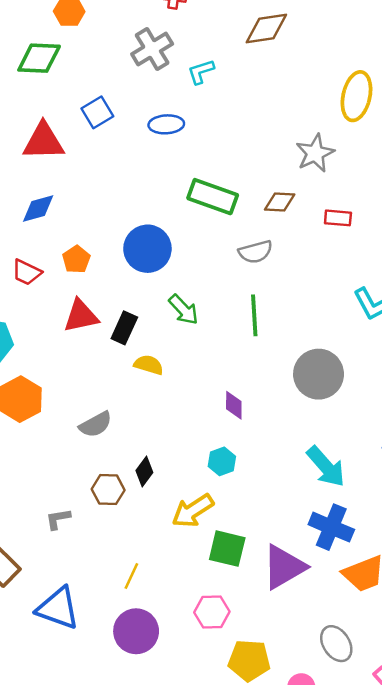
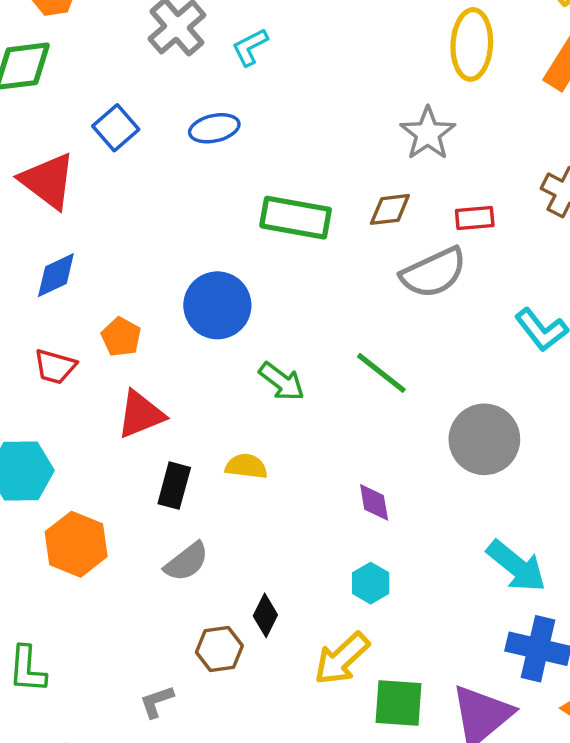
red triangle: (43, 141) -> (48, 181), turned 48
gray semicircle: (256, 252) -> (434, 273), moved, size x1.4
green line: (254, 315) -> (381, 373), turned -39
black rectangle: (124, 328) -> (174, 486), moved

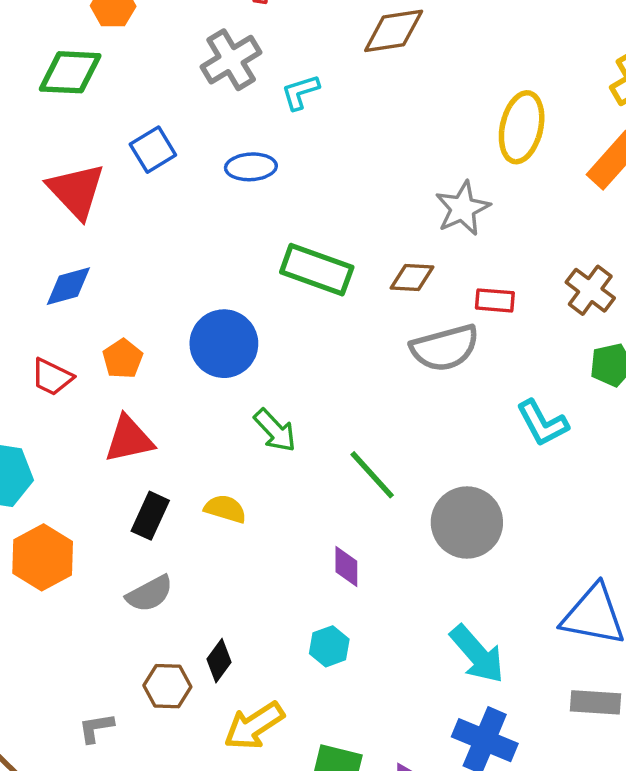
green line: (381, 373) -> (372, 475), moved
yellow arrow: (342, 659) -> (254, 726), moved

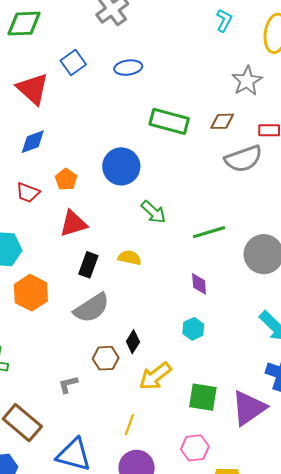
cyan L-shape: (300, 92) -> (224, 20), moved, turned 140
green line: (372, 475) -> (209, 232), turned -60
gray semicircle: (150, 594) -> (92, 308), size x1.4

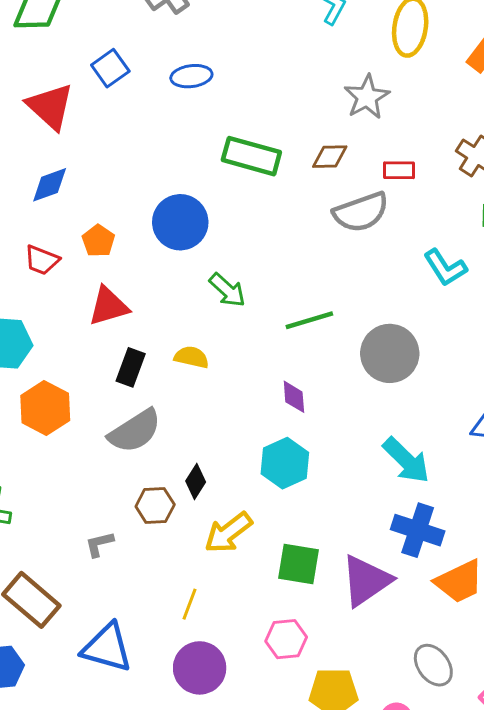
cyan hexagon: (193, 329) -> (285, 463), size x1.5

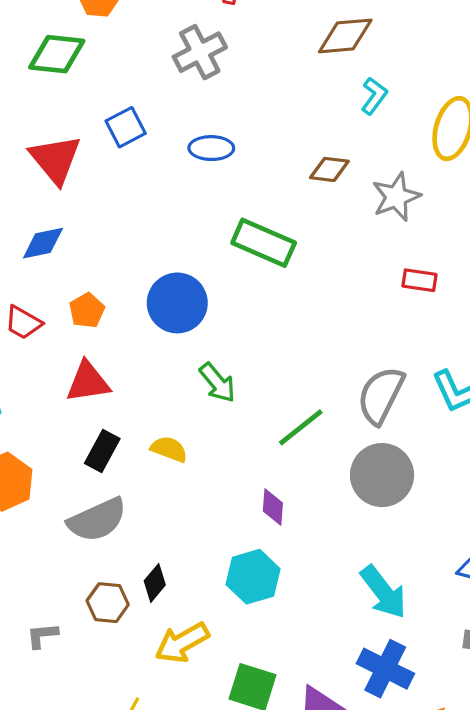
brown diamond: (330, 157) -> (329, 169), moved
gray semicircle: (361, 212) -> (381, 395), moved, turned 128
green line: (309, 320) -> (301, 427), turned -30

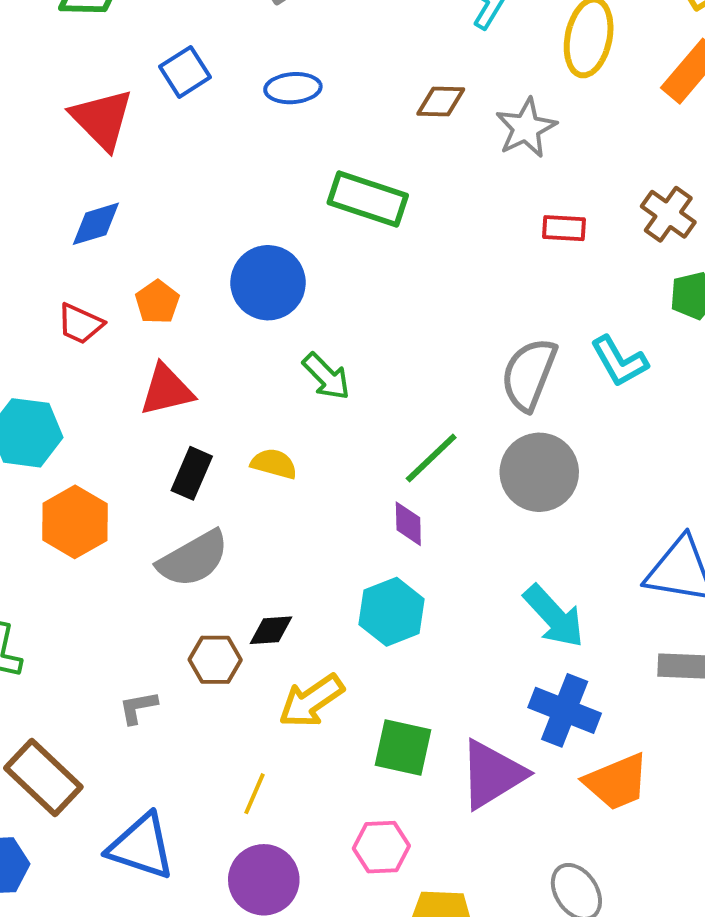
green line: (301, 427) -> (431, 458), moved
black diamond: (155, 583) -> (271, 630), turned 51

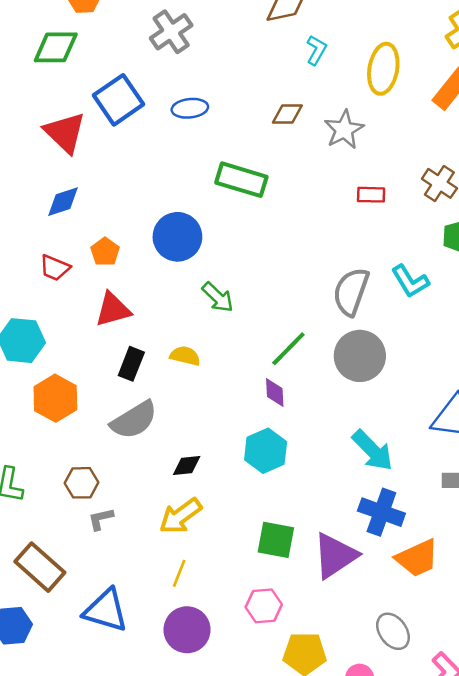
blue square: (185, 72) -> (118, 100), size x1.5
brown hexagon: (215, 660) -> (82, 483), moved
yellow arrow: (311, 701) -> (180, 516), moved

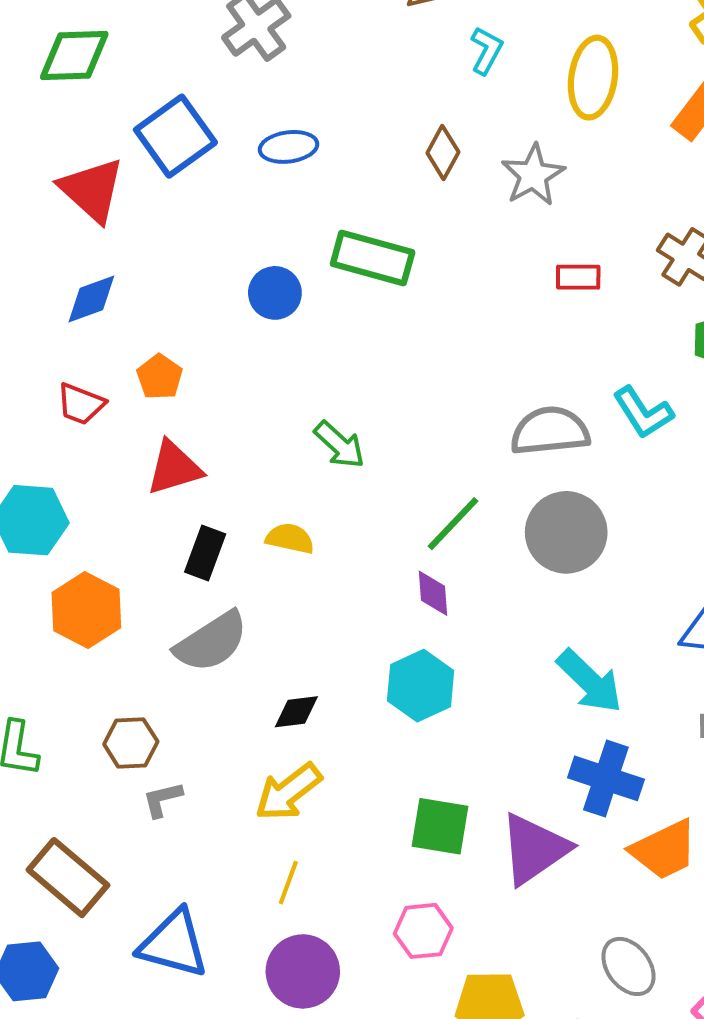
brown diamond: (287, 114) -> (443, 152), turned -60
blue circle: (177, 237) -> (275, 293), moved, size x0.7
gray semicircle: (351, 292) -> (550, 431), turned 66

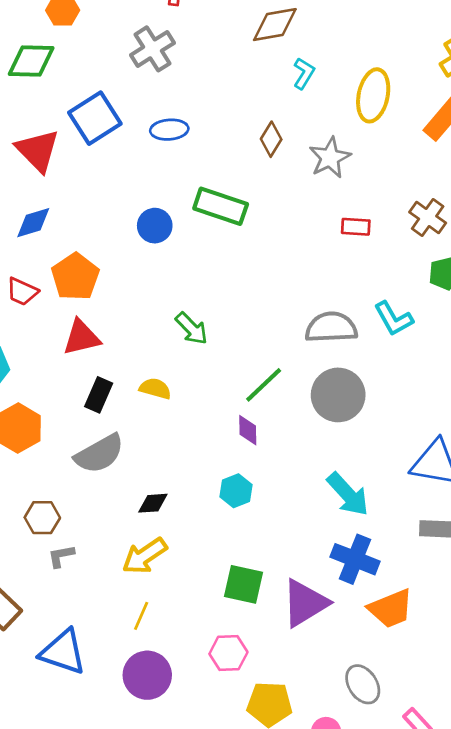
orange pentagon: (160, 377) -> (75, 277), size x1.6
cyan hexagon: (421, 686) -> (236, 491), size x0.7

